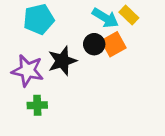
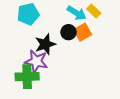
purple star: (28, 71) -> (36, 61), moved
green cross: (37, 105) -> (27, 77), size x1.6

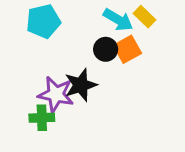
black star: (45, 44) -> (81, 85), moved
green cross: (27, 77) -> (42, 118), size x0.7

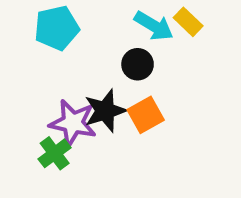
orange square: (127, 49) -> (146, 115), moved
green cross: (42, 118) -> (55, 153), turned -35

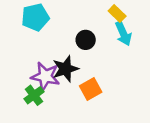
cyan arrow: (154, 26) -> (123, 34), moved, turned 35
orange square: (146, 115) -> (91, 89), moved

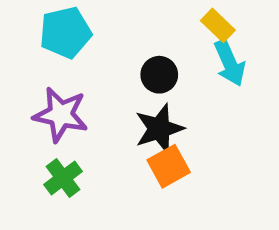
black star: (65, 69) -> (159, 129), moved
purple star: (45, 76) -> (61, 115), moved

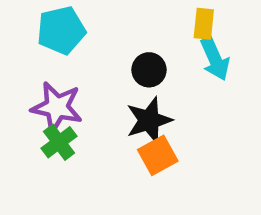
yellow rectangle: (218, 25) -> (204, 24), turned 52
green cross: (63, 178) -> (59, 142), moved

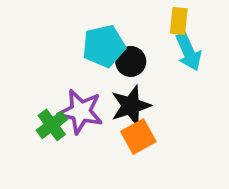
cyan pentagon: (61, 30) -> (104, 46), moved
purple star: (57, 107) -> (81, 111), moved

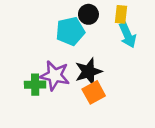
black circle: (131, 61) -> (88, 14), moved
green cross: (52, 125) -> (35, 85), turned 36

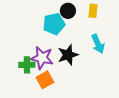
cyan arrow: (128, 35) -> (98, 44), moved
orange square: (94, 92) -> (45, 80), moved

